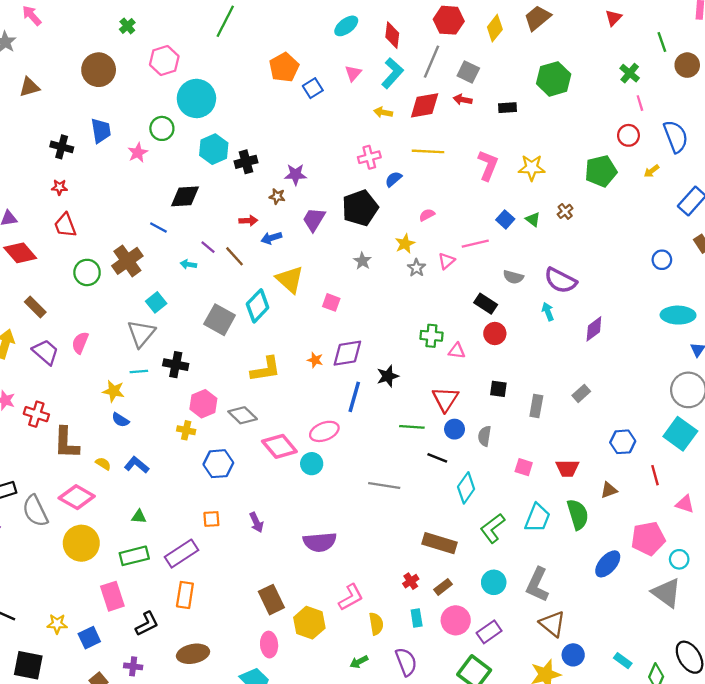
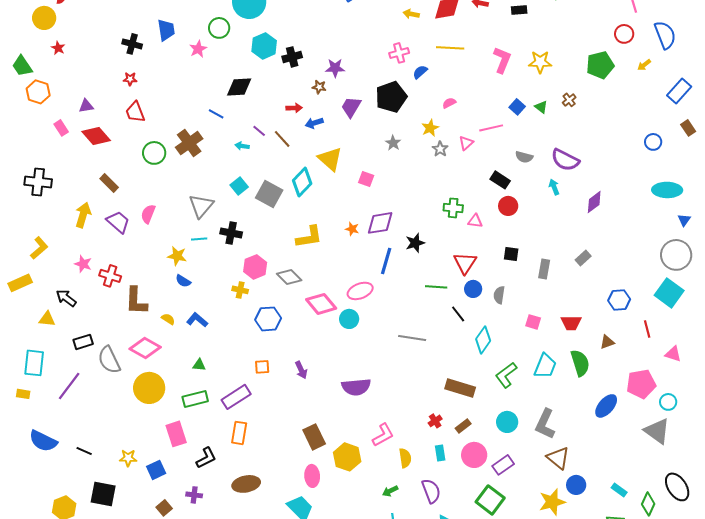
cyan square: (156, 302) -> (239, 186), moved
black line: (437, 458) -> (458, 314), turned 30

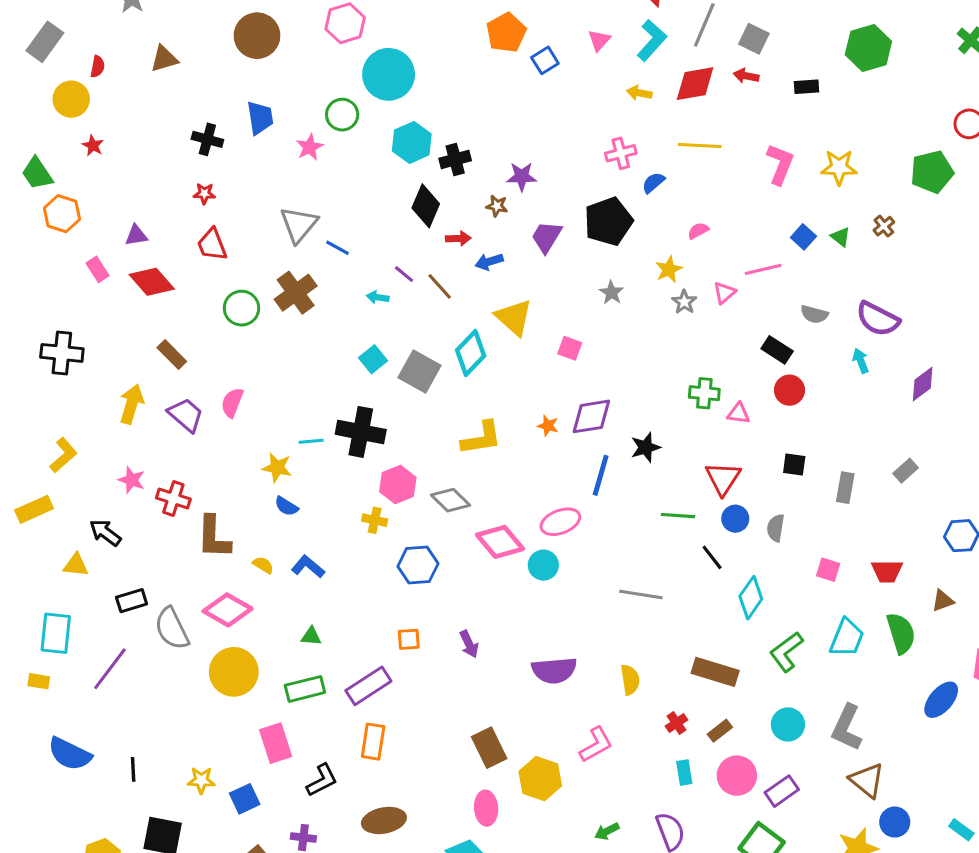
black diamond: (239, 87) -> (426, 206), moved, turned -64
gray triangle: (201, 206) -> (299, 225), moved
black cross: (231, 233) -> (361, 432), size x1.4
black line: (84, 451) -> (133, 769), turned 63
yellow semicircle: (405, 458) -> (630, 680), moved

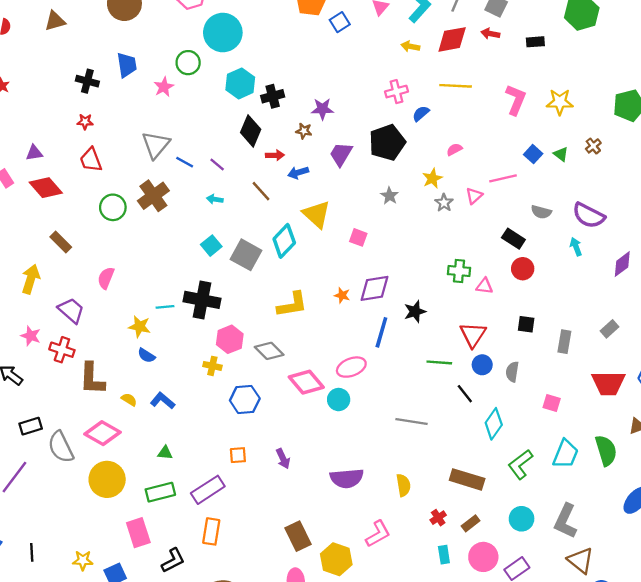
purple line: (404, 274) -> (217, 164), moved
purple trapezoid: (186, 415) -> (71, 310), moved
red trapezoid: (887, 571) -> (608, 383), moved, size x1.4

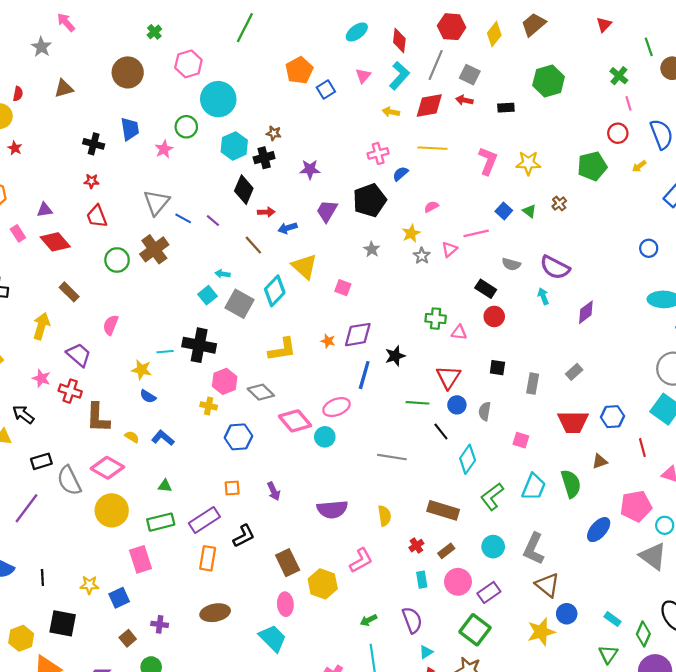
brown star: (304, 131) -> (274, 133), moved
cyan arrow: (215, 199) -> (223, 274), moved
black L-shape: (173, 560) -> (244, 536), moved

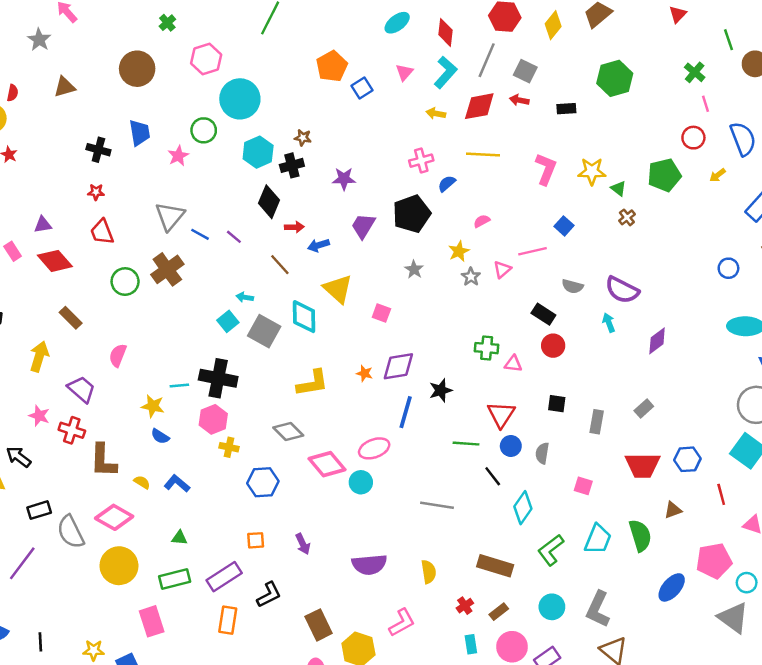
green triangle: (529, 211) -> (618, 188), moved
cyan diamond: (275, 291) -> (304, 317), turned -44
pink hexagon: (225, 381) -> (213, 419), moved

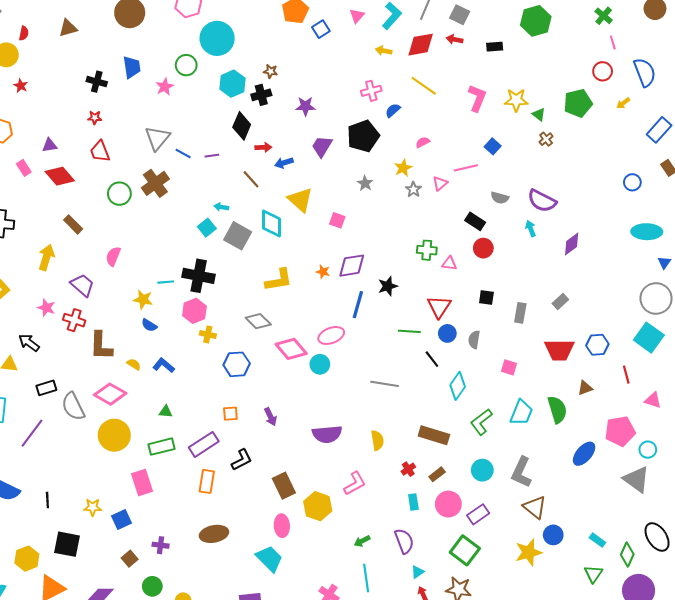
yellow line: (483, 155) -> (424, 86), turned 32
purple line: (234, 237) -> (212, 156), turned -48

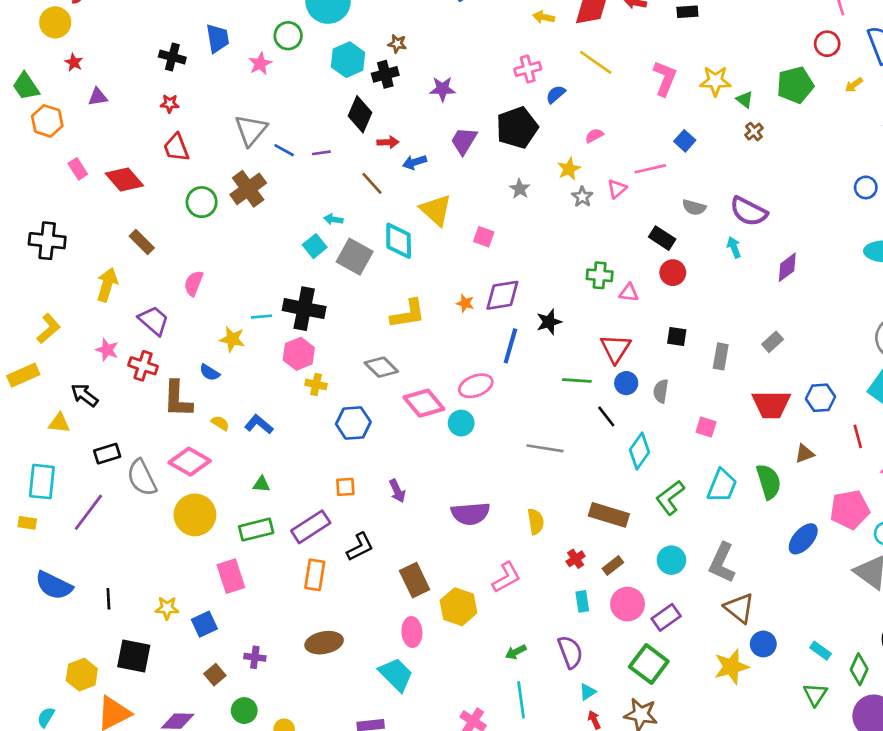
purple triangle: (49, 145) -> (98, 97), moved
blue semicircle: (149, 325) -> (210, 372), moved

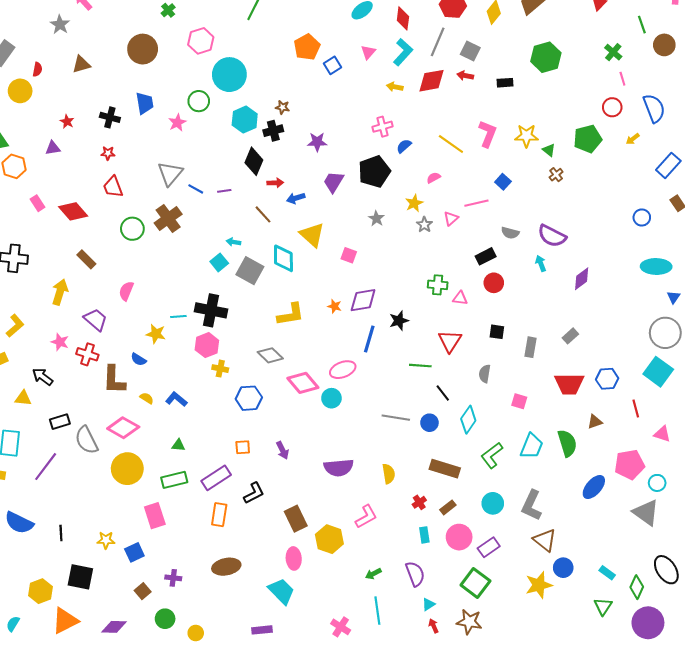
red star: (74, 62) -> (67, 122), moved
yellow line: (596, 62) -> (451, 144), moved
black rectangle: (662, 238) -> (486, 256), turned -60
blue circle: (626, 383) -> (429, 423), moved

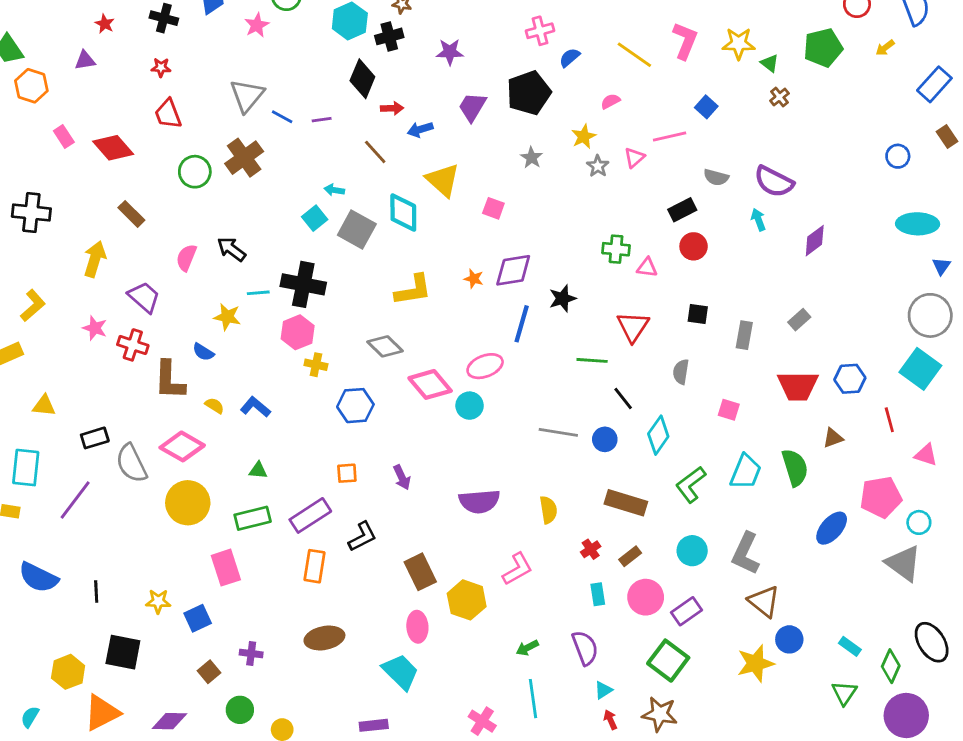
black arrow: (43, 377) -> (231, 249), moved

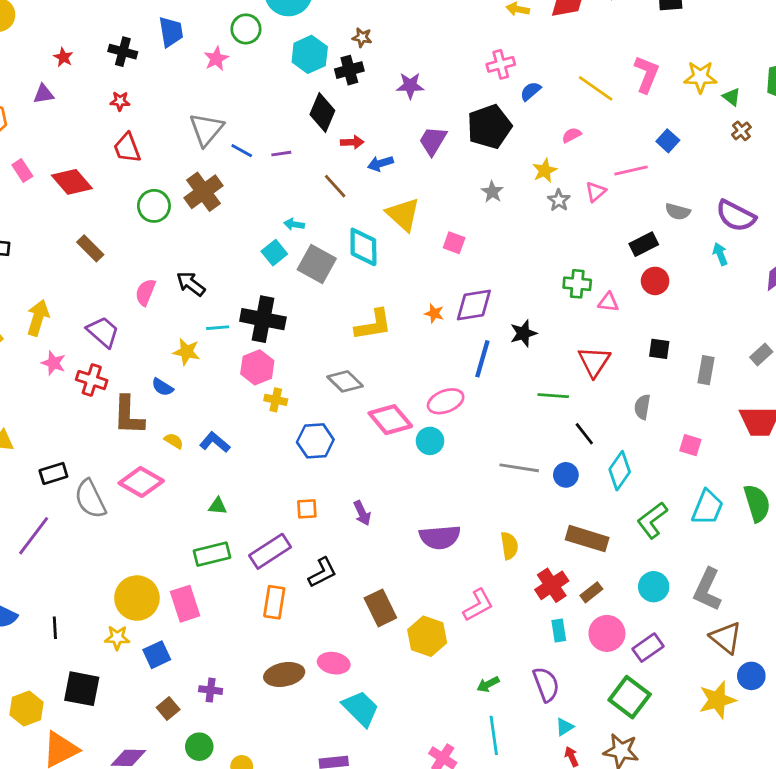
yellow arrow: (95, 259) -> (38, 318), moved
yellow circle: (188, 503) -> (137, 598), moved
red cross: (591, 549) -> (552, 585), size x1.6
pink ellipse: (417, 627) -> (334, 663), moved, turned -76

